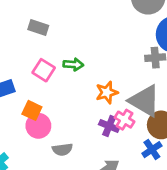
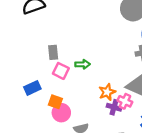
gray rectangle: (38, 28) -> (53, 52), moved, turned 72
orange star: (107, 92) -> (107, 92), moved

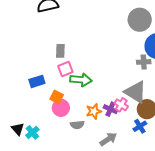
green arrow: (83, 64) -> (81, 80), moved, size x1.5
pink square: (61, 71) -> (65, 69), turned 35
orange star: (107, 92) -> (94, 111), moved

